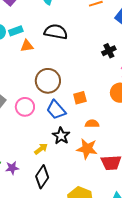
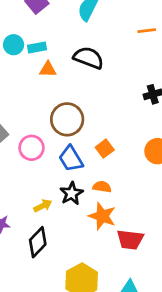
orange square: (80, 98) -> (105, 149), turned -32
orange semicircle: (92, 124) -> (102, 187), moved

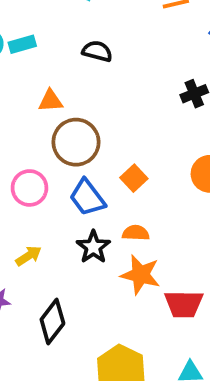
black semicircle: (89, 58) -> (97, 51), size x0.7
orange triangle: (48, 69) -> (51, 101), moved
yellow arrow: (43, 206) -> (29, 256), moved

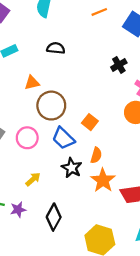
orange semicircle: (136, 233) -> (96, 155), turned 112
orange star: (140, 275) -> (103, 180), turned 30

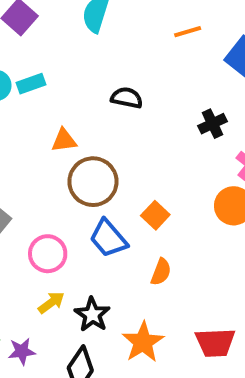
black semicircle: (56, 48) -> (127, 98), moved
pink circle: (27, 138) -> (48, 254), moved
black star: (72, 168) -> (92, 315), moved
orange star: (103, 180) -> (143, 342), moved

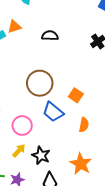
orange triangle: (64, 140) -> (14, 27), moved
yellow arrow: (51, 303) -> (19, 151), moved
black star: (92, 315) -> (41, 155), moved

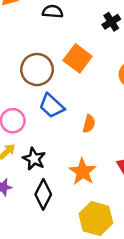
orange square: (76, 95) -> (78, 58), moved, size x1.5

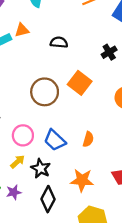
blue trapezoid: (52, 106) -> (55, 140), moved
orange star: (83, 172) -> (82, 180), turned -30

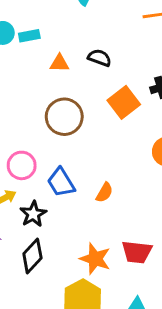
orange triangle: (22, 30) -> (59, 63), moved
orange square: (80, 83) -> (124, 102), moved
orange star: (82, 180) -> (95, 259), moved

